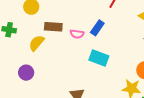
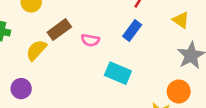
brown rectangle: (53, 27) -> (59, 30), turned -42
blue rectangle: (97, 28) -> (132, 30), moved

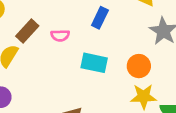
orange circle: (179, 91) -> (139, 66), moved

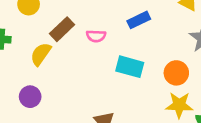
blue rectangle: (100, 18) -> (139, 20), turned 35

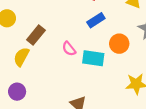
pink semicircle: (96, 36) -> (69, 49), moved, turned 56
orange circle: (176, 73) -> (119, 44), moved

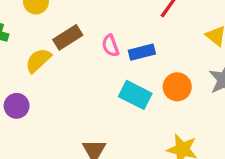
blue rectangle: (96, 20) -> (142, 52), moved
pink semicircle: (69, 49) -> (110, 46), moved

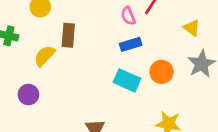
brown rectangle: (68, 37) -> (68, 35), turned -50
pink semicircle: (110, 46) -> (128, 16), moved

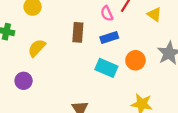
yellow triangle: (192, 28) -> (154, 14), moved
brown rectangle: (68, 35) -> (78, 32), moved

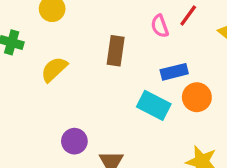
blue rectangle: (109, 37) -> (174, 72), moved
purple circle: (24, 81) -> (74, 141), moved

